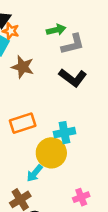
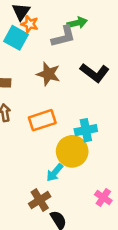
gray L-shape: (73, 44) -> (63, 37), moved
brown star: (23, 67) -> (48, 74), moved
pink cross: (81, 197) -> (103, 198), turned -35

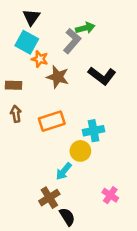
orange star: (30, 24) -> (40, 59), moved
gray L-shape: (63, 37) -> (72, 41), turned -35
yellow circle: (72, 151) -> (80, 151), size x0.7

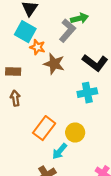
orange rectangle: (52, 121) -> (44, 128), moved, turned -35
cyan cross: (94, 131) -> (87, 93), moved

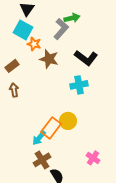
brown rectangle: (13, 72) -> (12, 66), turned -40
orange rectangle: (44, 128) -> (51, 128), moved
cyan arrow: (60, 151) -> (39, 138), moved

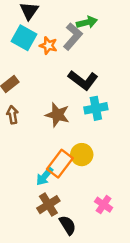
orange star: (34, 44) -> (48, 45), moved
black L-shape: (86, 58) -> (83, 80), moved
brown star: (49, 59) -> (57, 115), moved
pink cross: (93, 158) -> (104, 205), moved

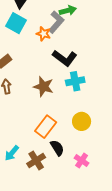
orange star: (48, 45) -> (43, 34), moved
yellow circle: (82, 155) -> (82, 121), moved
cyan arrow: (45, 176) -> (12, 153), moved
black semicircle: (68, 225) -> (57, 148), moved

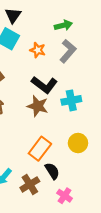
gray L-shape: (56, 22) -> (68, 51), moved
black L-shape: (65, 58) -> (44, 85), moved
pink cross: (82, 161) -> (65, 196), moved

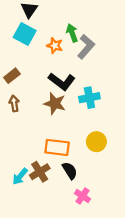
green arrow: (63, 25) -> (72, 33), moved, turned -96
orange rectangle: (40, 149) -> (57, 147), turned 60
brown cross: (30, 184) -> (40, 172), moved

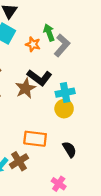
brown star: (55, 103) -> (25, 88), moved, turned 30
yellow circle: (96, 142) -> (64, 109), moved
black semicircle: (70, 171) -> (69, 149), moved

